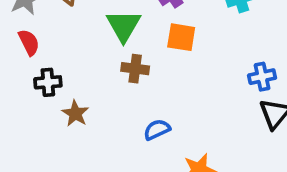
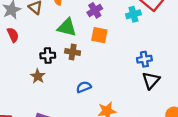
green triangle: (123, 26) -> (67, 27), turned -48
black cross: (48, 82) -> (48, 56), moved

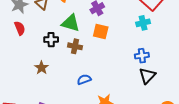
cyan cross: (133, 14) -> (143, 23), moved
black cross: (48, 56) -> (51, 40), moved

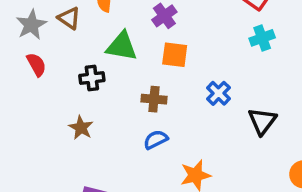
cyan cross: (143, 23) -> (262, 38), moved
brown cross: (75, 46) -> (154, 99), moved
blue cross: (142, 56) -> (218, 93), moved, turned -32

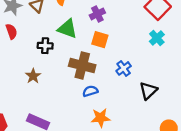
cyan cross: (262, 38) -> (157, 38), turned -32
brown cross: (154, 99) -> (82, 65), size x1.6
blue semicircle: (156, 140) -> (90, 91), moved

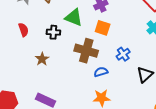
red semicircle: (11, 31) -> (23, 30), moved
blue semicircle: (90, 91) -> (101, 72), moved

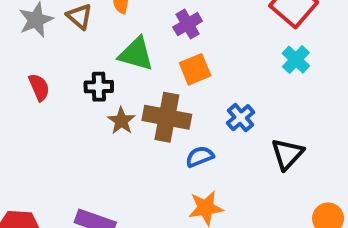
orange square: (103, 28) -> (195, 69), turned -35
brown star: (42, 59) -> (121, 121), moved

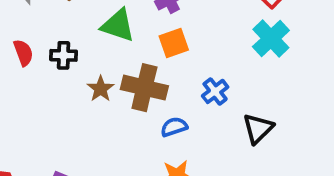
cyan cross: (296, 60) -> (271, 39), size x1.4
black cross: (99, 87) -> (63, 55), moved

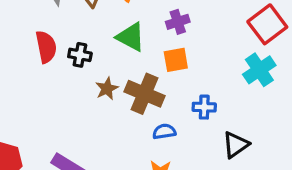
red semicircle: (23, 53) -> (46, 47), size x1.4
blue cross: (215, 91) -> (204, 107), turned 30

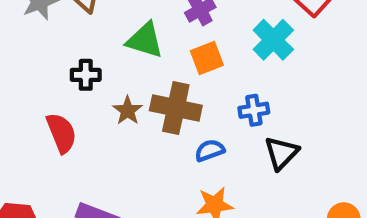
red semicircle: (46, 47) -> (61, 133), moved
cyan cross: (259, 70) -> (273, 40), moved
black triangle: (236, 145) -> (281, 153), moved

